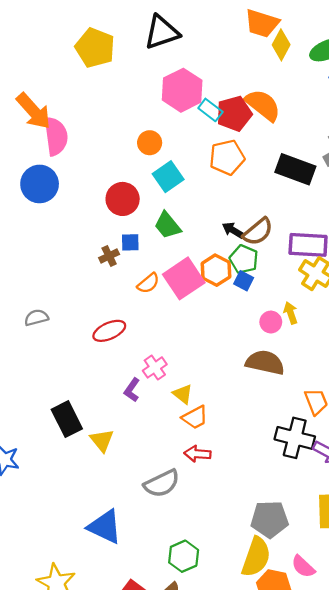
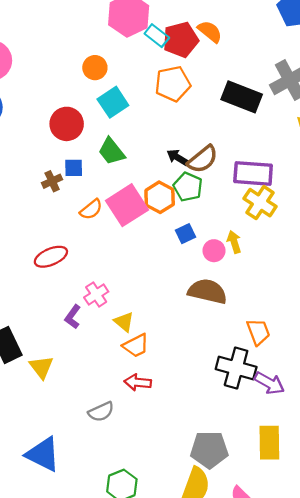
orange semicircle: (263, 105) -> (210, 32), size x0.7
blue square: (244, 281) -> (186, 234), moved, turned 36
gray semicircle: (162, 484) -> (101, 412), size x0.7

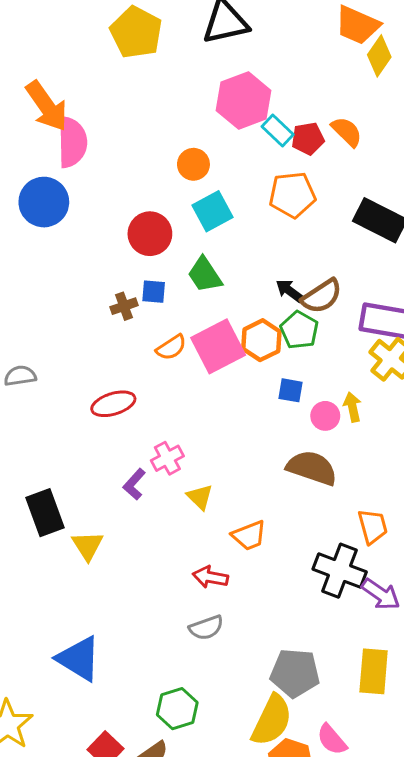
red pentagon: (181, 40) -> (308, 139), size x0.7
blue square: (186, 234) -> (290, 390), turned 30
orange trapezoid: (136, 346) -> (249, 536), moved
gray semicircle: (101, 412) -> (206, 628), moved

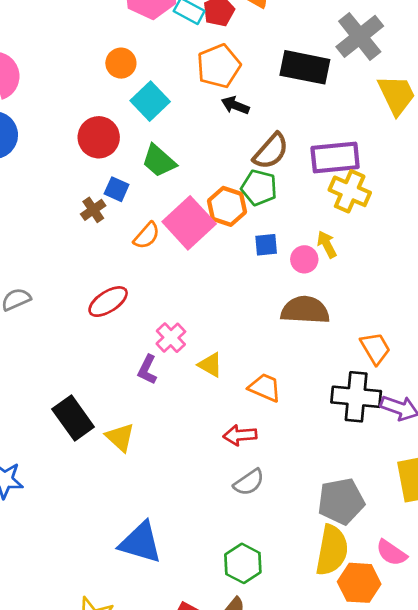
black arrow: (289, 291) -> (235, 105), moved
blue square: (154, 292) -> (117, 189), turned 35
orange trapezoid: (249, 536) -> (265, 388), turned -120

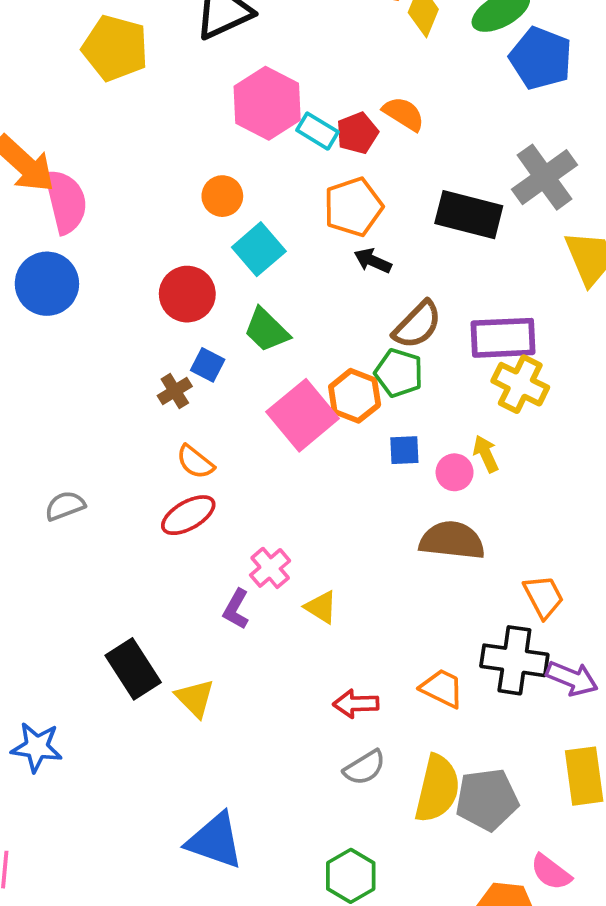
orange semicircle: (147, 236) -> (195, 462), moved, turned 84
orange trapezoid: (265, 388) -> (442, 688), moved
yellow semicircle: (332, 550) -> (437, 789), moved

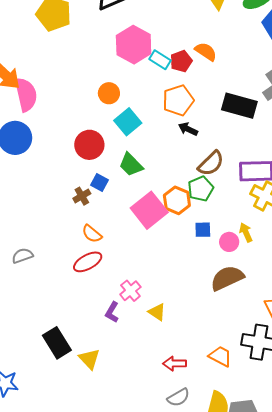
green pentagon: (399, 373) -> (201, 189), turned 30
brown semicircle: (452, 540) -> (227, 278), turned -32

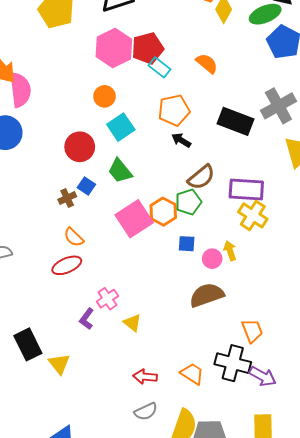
pink hexagon: (134, 45) -> (114, 48), moved
red pentagon: (181, 61) -> (148, 48), moved, size x1.4

